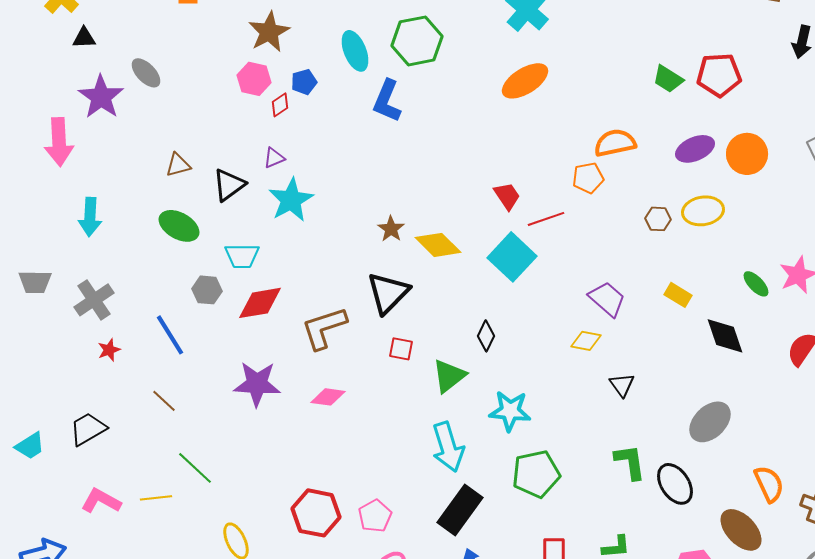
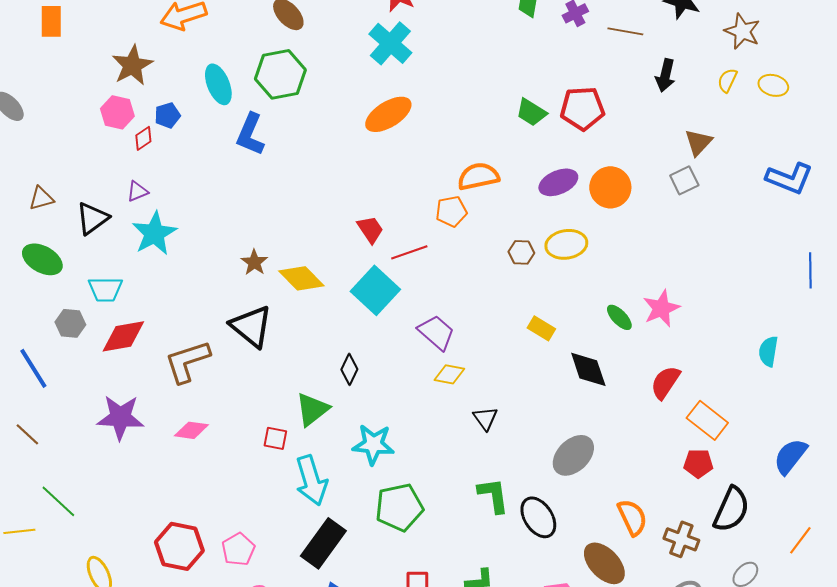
black triangle: (388, 293) -> (251, 326), turned -36
purple trapezoid: (607, 299) -> (436, 332), moved
red square: (401, 349) -> (275, 438), moved

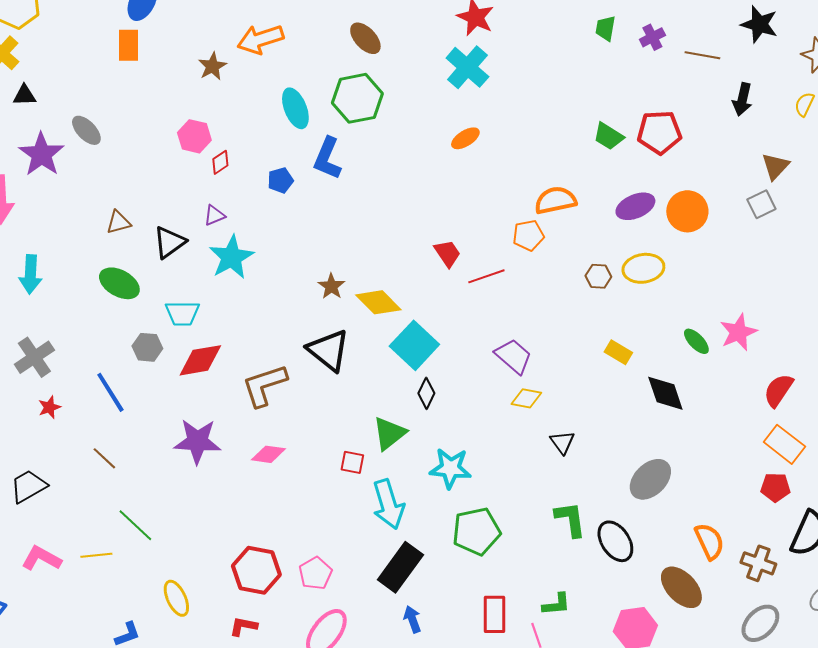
brown star: (132, 65) -> (212, 66), moved, size x0.7
orange ellipse: (388, 114) -> (465, 138), size x0.6
blue pentagon: (167, 115) -> (280, 180), moved
cyan square: (375, 290) -> (414, 345), moved
red semicircle: (665, 382) -> (778, 390), moved

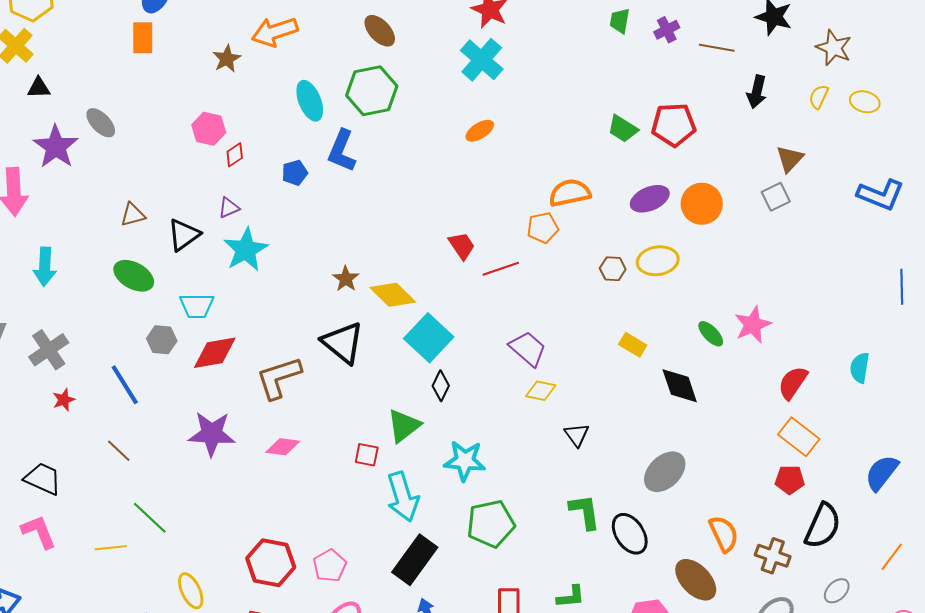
black trapezoid: (28, 486) -> (43, 479), turned 54
pink L-shape: (41, 558) -> (39, 532), moved, turned 39

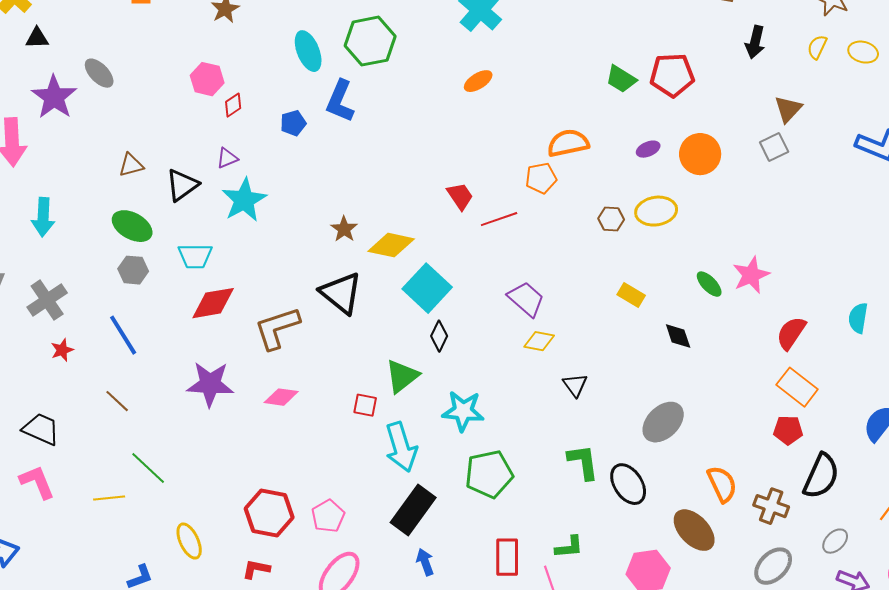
purple ellipse: (650, 199) -> (648, 149), size x0.6
yellow diamond: (393, 295) -> (391, 245), turned -33
gray hexagon: (162, 340) -> (133, 270), moved
black diamond: (680, 386) -> (678, 336), size x0.7

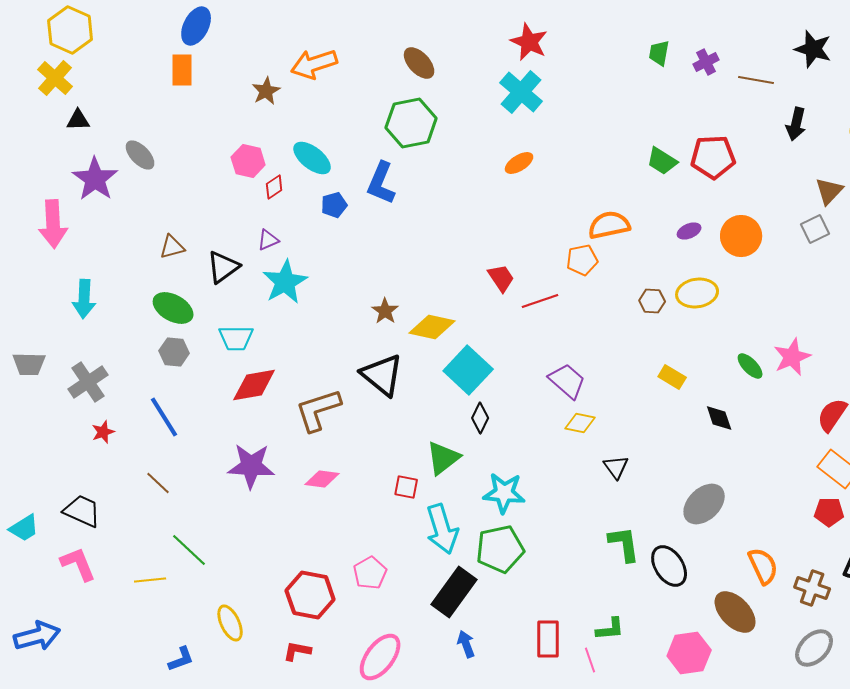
cyan ellipse: (308, 51) -> (312, 158), moved, turned -30
green pentagon: (489, 474) -> (500, 549), moved
pink pentagon: (328, 516) -> (370, 573), moved

